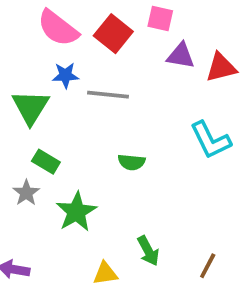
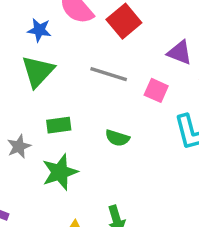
pink square: (160, 18) -> (156, 90), moved
blue star: (65, 75) -> (39, 30), moved
green rectangle: (46, 162) -> (59, 125), moved, turned -50

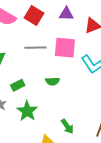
purple triangle: (180, 53) -> (66, 14), moved
pink square: (156, 90) -> (65, 48), size x1.6

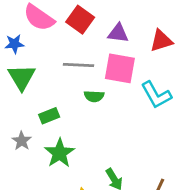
purple triangle: (66, 14) -> (118, 33), moved
green semicircle: (52, 81) -> (94, 96), moved

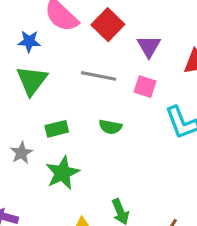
purple triangle: (118, 33) -> (149, 46), turned 45
pink square: (120, 68) -> (145, 87), size x0.6
green semicircle: (94, 96) -> (110, 127), moved

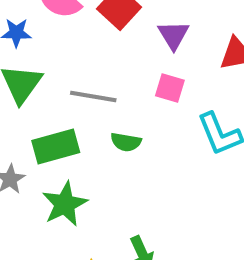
gray line: (99, 76) -> (93, 96), moved
green rectangle: (57, 129) -> (56, 146), size x1.5

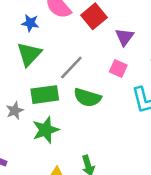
gray line: (93, 96) -> (71, 68), turned -64
green semicircle: (126, 142) -> (87, 98), size x1.5

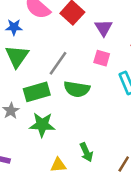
green star: (46, 130) -> (42, 125), turned 30

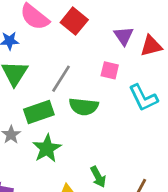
purple triangle: (104, 28) -> (124, 36), moved
green star: (42, 125) -> (47, 148), turned -30

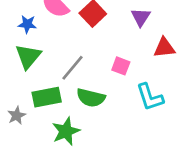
purple triangle: (124, 36) -> (141, 17), moved
green star: (47, 148) -> (66, 131), moved

